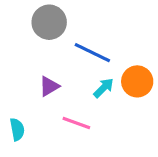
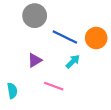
orange circle: (137, 81) -> (96, 38), moved

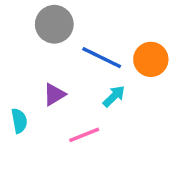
pink line: (54, 86) -> (84, 135), turned -42
cyan semicircle: (12, 91) -> (19, 121), moved

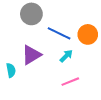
purple triangle: (54, 94) -> (31, 55), size x1.5
pink line: (84, 135) -> (70, 82), moved

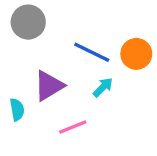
gray circle: (31, 14) -> (28, 22), moved
pink line: (70, 82) -> (73, 127), moved

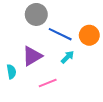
gray circle: (28, 22) -> (36, 14), moved

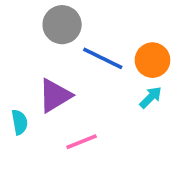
cyan arrow: (67, 57) -> (151, 97), moved

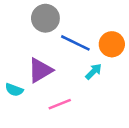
cyan arrow: (151, 97) -> (94, 72), moved
cyan semicircle: (19, 122) -> (14, 90), turned 120

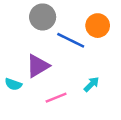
orange circle: (112, 44) -> (98, 26), moved
cyan arrow: (94, 72) -> (92, 84), moved

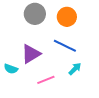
orange circle: (98, 26) -> (67, 17), moved
blue line: (71, 40) -> (65, 46), moved

